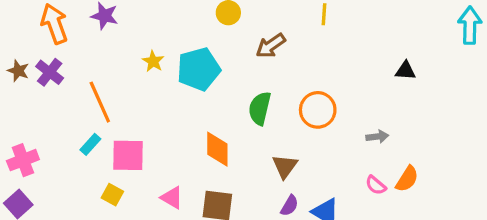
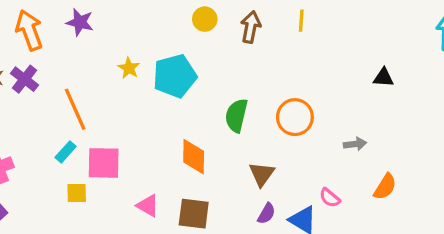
brown arrow: (271, 46) -> (251, 27), moved, turned 136
pink semicircle: (376, 185) -> (330, 198), moved
yellow square: (112, 195) -> (77, 193), moved, turned -30

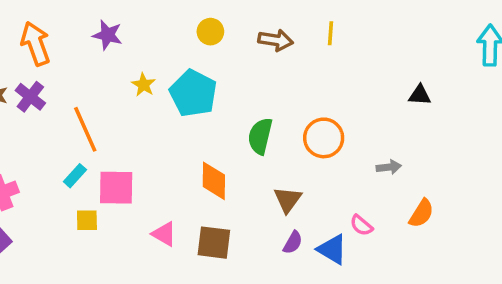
yellow circle: (205, 19) -> (210, 32), moved
purple star: (80, 22) -> (108, 35), moved
brown arrow: (251, 27) -> (276, 40), turned 88
cyan pentagon: (175, 76) -> (193, 93), turned -30

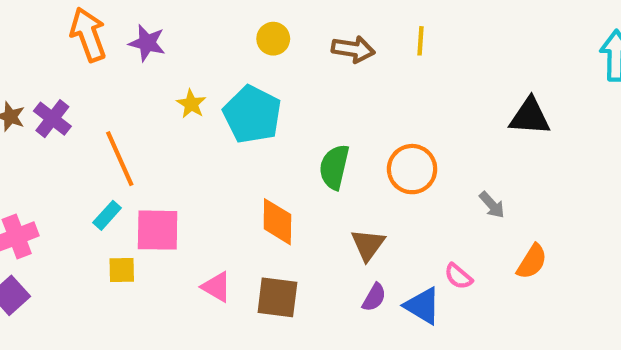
orange arrow: (35, 44) -> (88, 34), moved
black triangle: (420, 95) -> (530, 117), size x1.5
gray arrow: (389, 167) -> (492, 205), turned 55

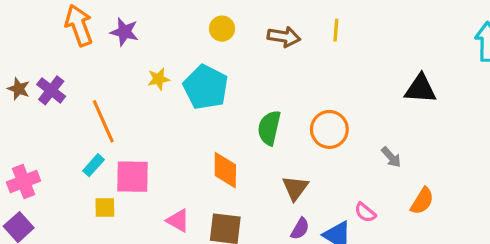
yellow star: (191, 104) -> (159, 79), turned 30

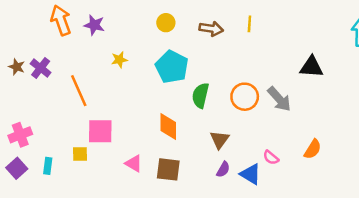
cyan pentagon: (206, 87) -> (172, 67), moved
gray arrow: (391, 157) -> (279, 99), moved, size x1.6
cyan rectangle: (93, 165) -> (48, 166), moved, turned -35

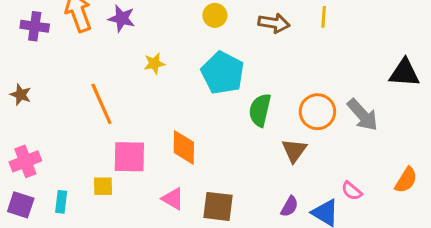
brown star: (17, 67) -> (21, 95), moved
purple cross: (41, 68) -> (35, 26), moved, turned -30
orange diamond: (168, 126) -> (184, 147), moved
brown triangle: (220, 140) -> (294, 151), moved
purple square: (17, 168) -> (21, 205), turned -30

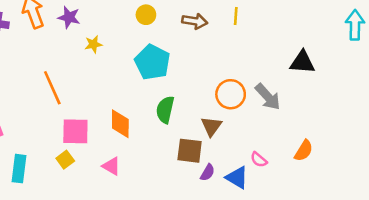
yellow star: (154, 64) -> (93, 44), moved
green semicircle: (260, 110) -> (165, 110), moved
yellow square: (103, 186) -> (65, 160), moved, turned -36
cyan rectangle: (61, 202) -> (19, 169), size x1.5
brown square: (218, 206) -> (190, 151), moved

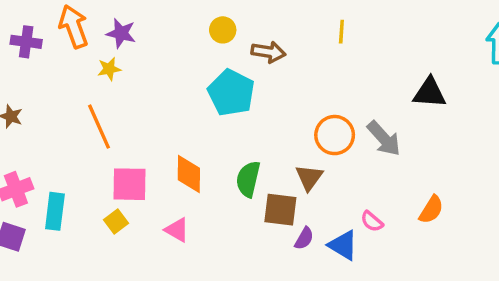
brown arrow: (195, 21) -> (269, 52), moved
yellow star: (93, 44) -> (109, 69), moved
green semicircle: (165, 110) -> (248, 179), moved
cyan rectangle: (19, 169) -> (55, 211), moved

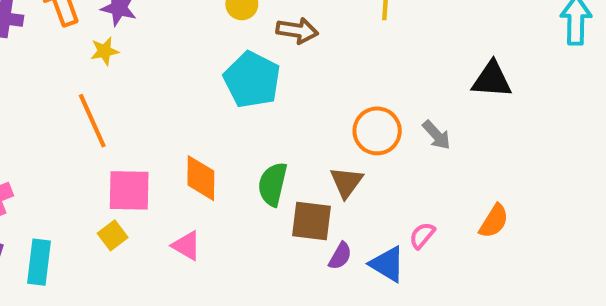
gray arrow: (384, 138) -> (437, 135), size x0.7
cyan rectangle: (55, 211) -> (39, 262), moved
pink semicircle: (372, 221) -> (422, 235), turned 90

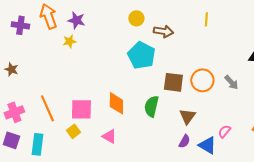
orange line: (92, 121) -> (47, 108), moved
brown triangle: (346, 182) -> (187, 116), moved
brown square: (312, 221) -> (173, 82), moved

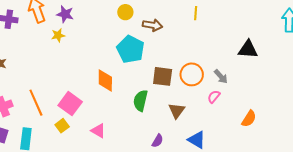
orange diamond: (116, 103) -> (105, 80), moved
pink square: (81, 109) -> (70, 104), turned 35
pink semicircle: (224, 131) -> (214, 97), moved
purple semicircle: (184, 141) -> (158, 141), moved

